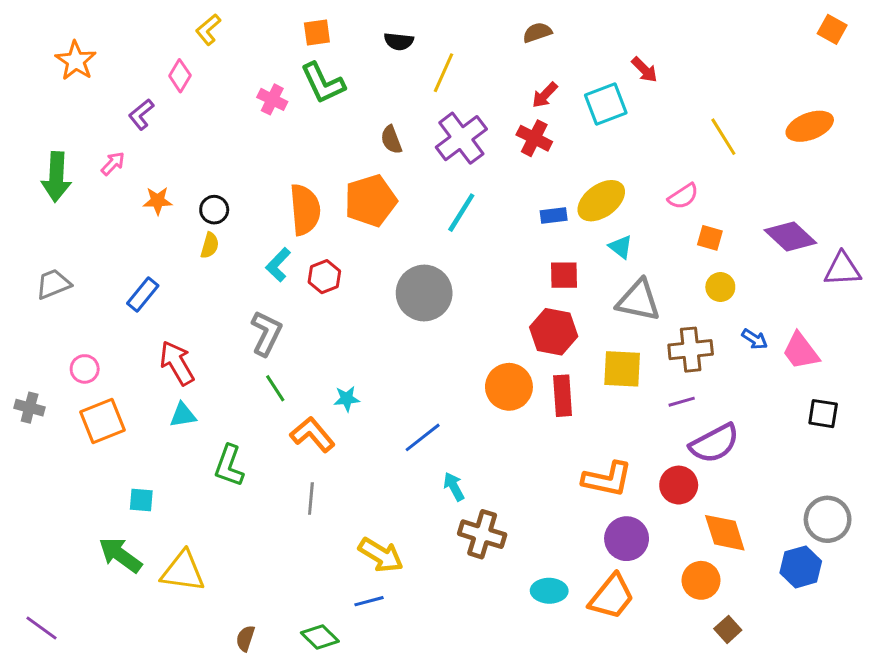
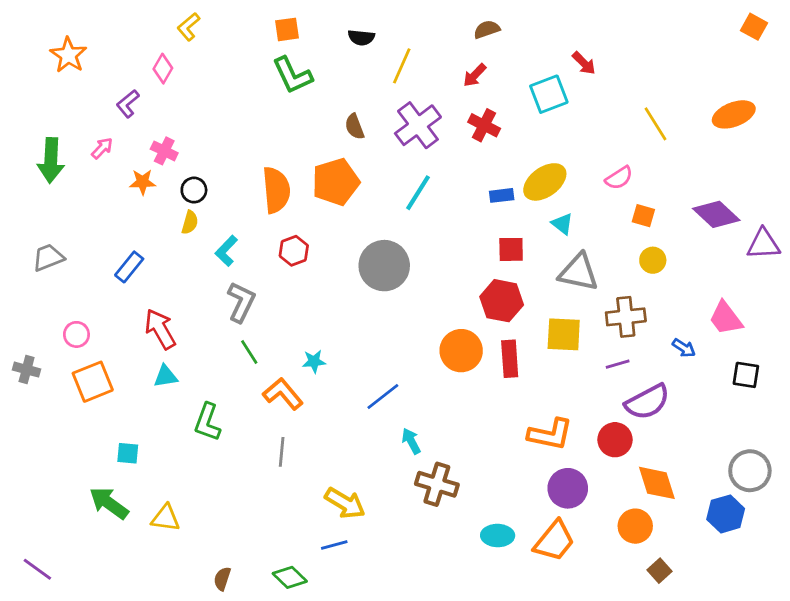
red arrow: (545, 95) -> (475, 75), moved
pink cross: (272, 99) -> (164, 151), moved
cyan L-shape: (278, 265) -> (226, 251), moved
blue arrow: (755, 339) -> (684, 348), moved
yellow triangle: (183, 571) -> (166, 518), size x0.7

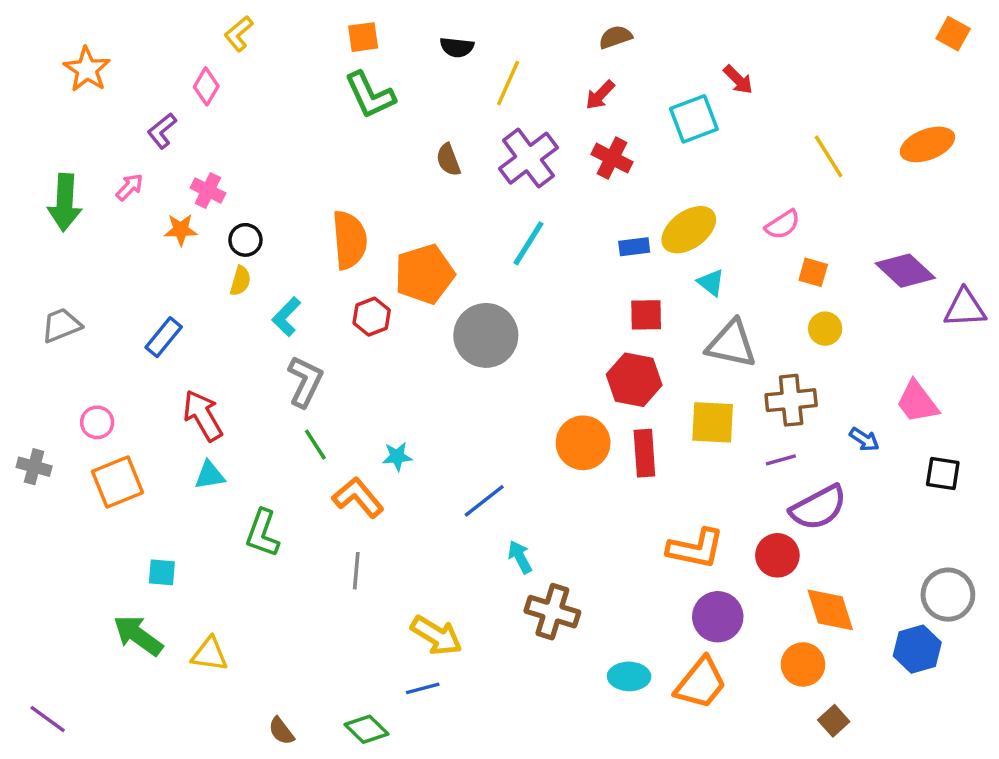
orange pentagon: (336, 182) -> (424, 274), moved
brown semicircle: (222, 579) -> (281, 731), turned -55

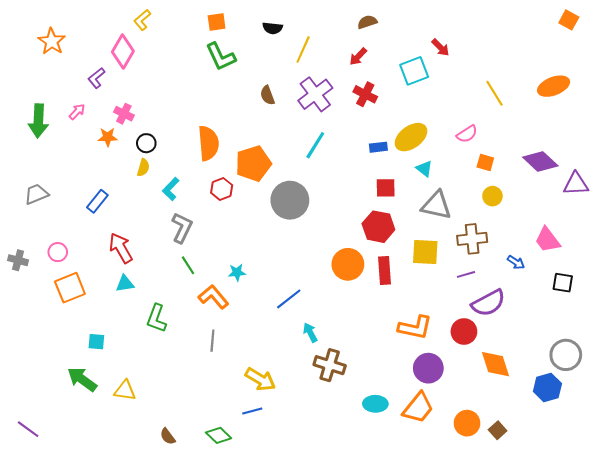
pink diamond: (206, 86) -> (123, 52), size x1.5
gray cross: (34, 467) -> (18, 260), moved
orange circle: (803, 664) -> (467, 423), moved

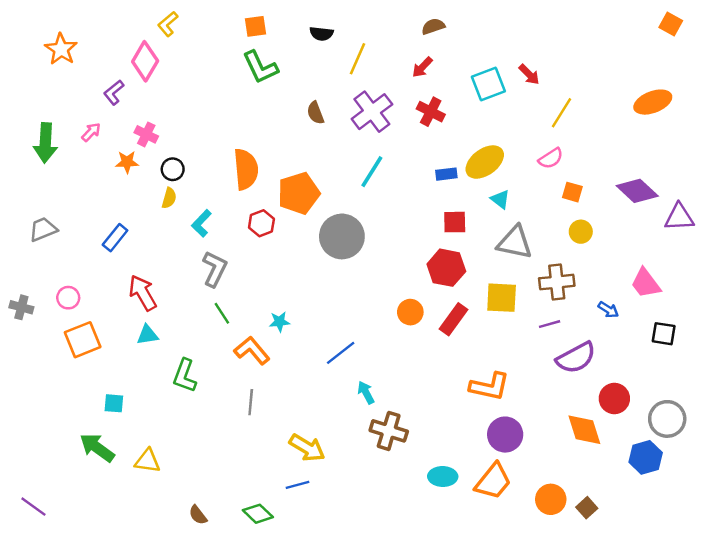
red arrow: (441, 47) -> (529, 74), moved
yellow line: (494, 93) -> (562, 113), moved, turned 64
orange circle: (348, 264) -> (410, 312), size x0.7
red rectangle: (385, 270) -> (454, 319), turned 40
red circle: (464, 332) -> (614, 399), moved

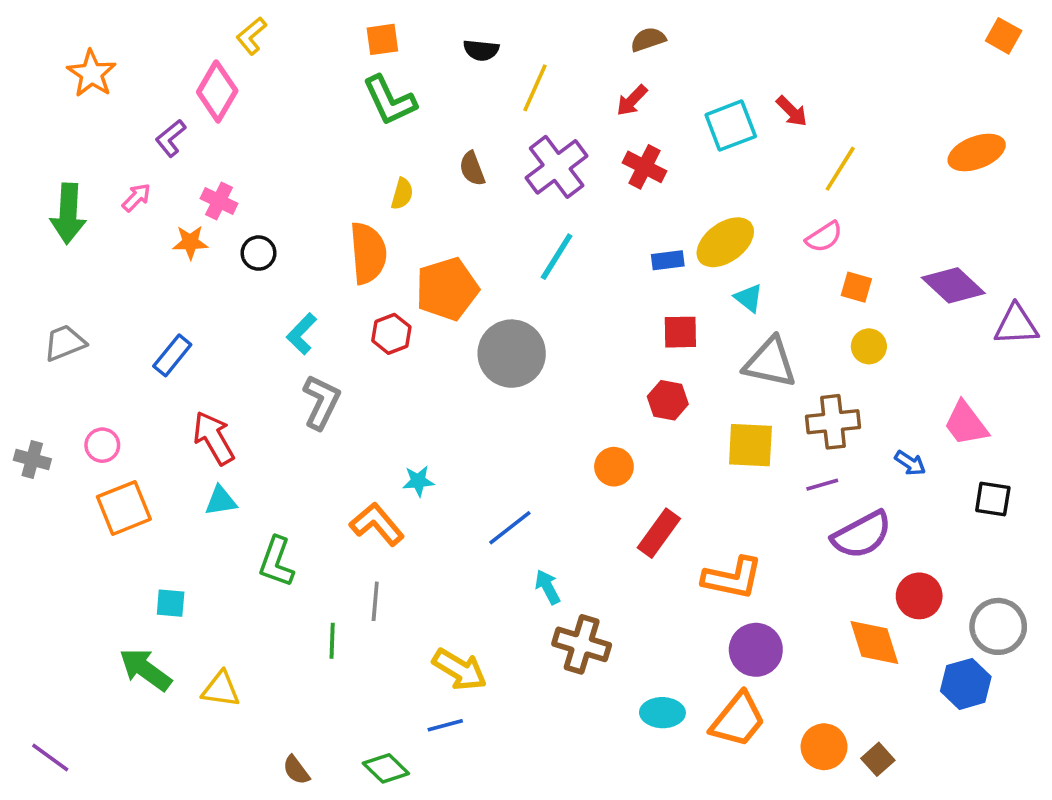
yellow semicircle: (169, 198) -> (402, 194), moved
red hexagon: (446, 268) -> (668, 400), size x0.7
green line: (222, 313) -> (332, 641), moved, turned 35
red rectangle: (454, 319) -> (659, 533), moved

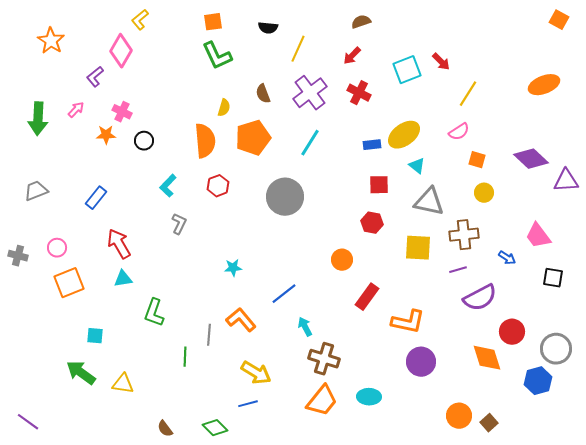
orange pentagon: (447, 289) -> (253, 138), moved
gray L-shape: (321, 402) -> (179, 224), size x0.7
orange L-shape: (377, 524) -> (241, 320), moved
orange trapezoid: (738, 720) -> (322, 401), moved

